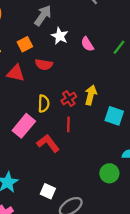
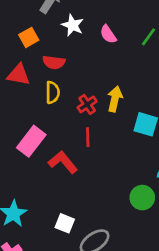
yellow semicircle: (44, 104) -> (53, 92), moved

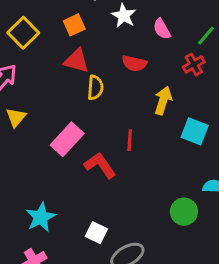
red semicircle: (54, 62) -> (134, 63), moved
red triangle: (19, 75) -> (76, 61), moved
red cross: (87, 104) -> (194, 64), moved

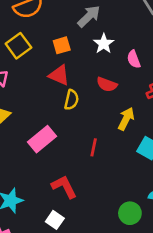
red L-shape: (100, 165) -> (64, 187), moved

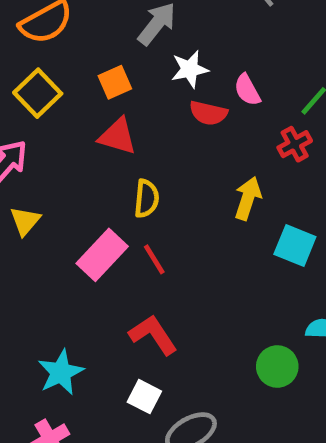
white star: (104, 44) -> (190, 69), turned 30
red semicircle: (107, 84) -> (208, 113), moved
yellow semicircle: (71, 100) -> (147, 199), moved
red line: (94, 147) -> (154, 259), moved, turned -36

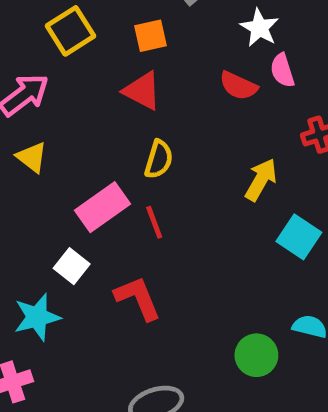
white star: (190, 69) -> (259, 28), moved, turned 30
yellow triangle: (25, 221) -> (32, 157), turned -44
white square: (144, 397) -> (72, 266), moved

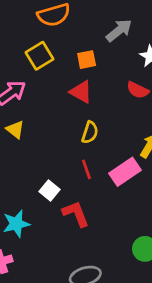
pink rectangle: (103, 207) -> (125, 172), moved
white square: (72, 266) -> (49, 190), moved

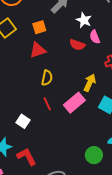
red triangle: (81, 92) -> (38, 50), turned -42
red L-shape: (76, 214) -> (27, 157), moved

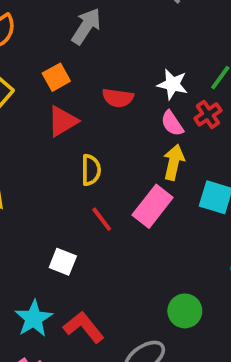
white star: (84, 20) -> (173, 84), moved
pink semicircle: (95, 37) -> (172, 123), moved
red semicircle: (77, 45) -> (118, 98), moved
green circle: (94, 155) -> (185, 311), moved

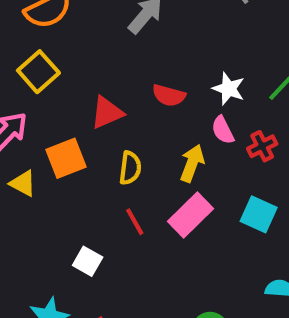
orange square: (56, 77) -> (66, 158), moved, size x1.4
red cross: (208, 114) -> (262, 146), moved
yellow arrow: (174, 162) -> (192, 163), moved

